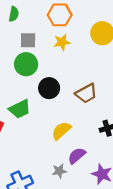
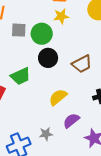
gray square: (28, 40) -> (19, 30), moved
green circle: (26, 64) -> (42, 34), moved
gray star: (59, 171) -> (46, 134), moved

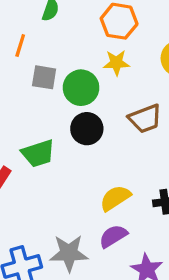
brown trapezoid: (82, 64) -> (145, 119), moved
yellow semicircle: (58, 97) -> (115, 198), moved
gray star: (46, 134) -> (69, 253), size x1.6

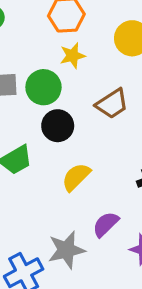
yellow semicircle: (115, 198) -> (76, 177), moved

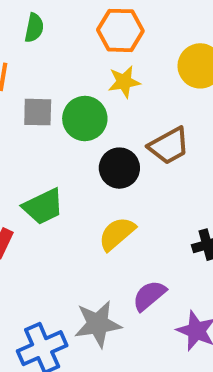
black circle: (58, 126) -> (119, 168), moved

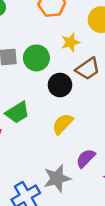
yellow star: (124, 82) -> (70, 42), moved

